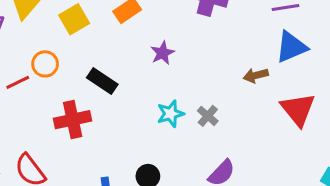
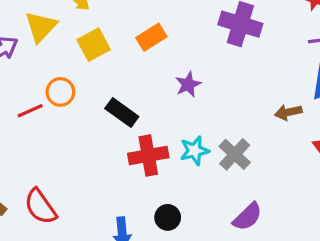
gray cross: (208, 116) -> (235, 154), size x1.4
red cross: (73, 120) -> (148, 156), moved

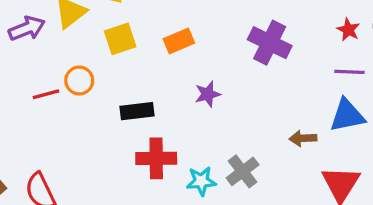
black rectangle: (122, 113) -> (137, 111), turned -52
cyan star: (194, 151) -> (201, 181), moved

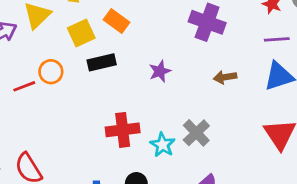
orange rectangle: (179, 41) -> (116, 21), moved, turned 65
black rectangle: (137, 111) -> (102, 62), moved
brown arrow: (303, 138) -> (225, 77), moved
cyan star: (201, 181) -> (163, 145), turned -30

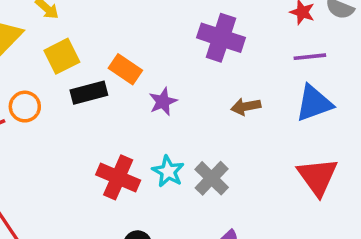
orange rectangle: (116, 21) -> (125, 69), moved
red cross: (123, 130) -> (118, 177), turned 32
cyan star: (163, 145) -> (168, 171), moved

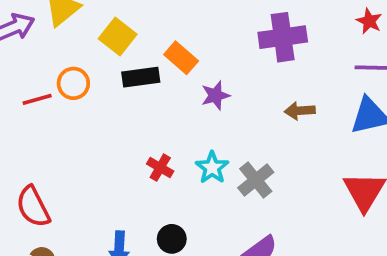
purple cross: (221, 38) -> (283, 37), turned -33
yellow square: (62, 56) -> (118, 36), turned -32
red cross: (118, 177) -> (160, 168), size x0.6

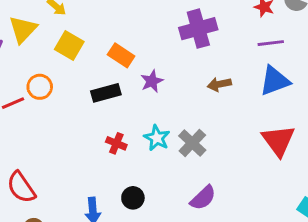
black rectangle: (141, 77) -> (106, 93), moved

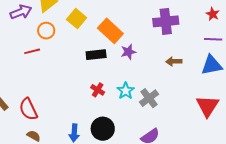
orange rectangle: (121, 55) -> (110, 31), size x1.4
orange circle: (40, 87) -> (46, 31), moved
black circle: (133, 198) -> (103, 129), size x1.5

